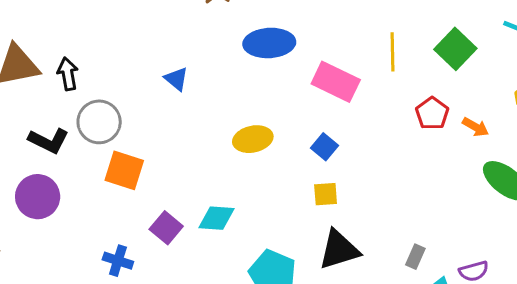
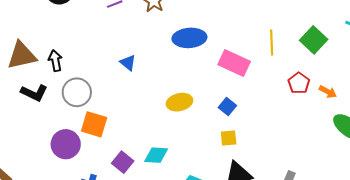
black L-shape: (49, 141) -> (34, 93), moved
purple circle: (38, 197) -> (66, 144), moved

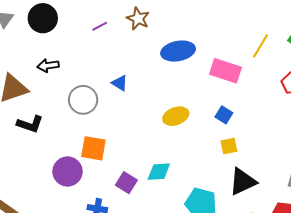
yellow line: (272, 43) -> (260, 46), turned 40
black arrow: (55, 61) -> (48, 66), moved, turned -80
gray circle: (77, 92) -> (83, 100), moved

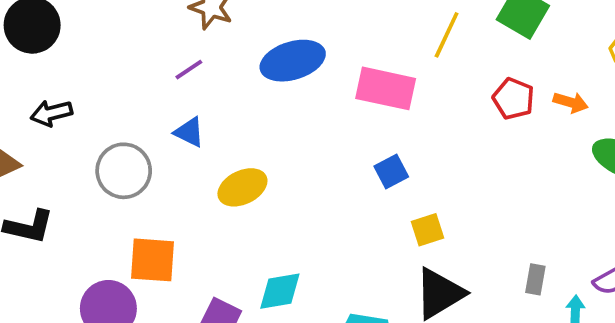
purple line: (100, 26) -> (189, 70), moved
blue square: (224, 115) -> (391, 172), turned 36
yellow ellipse: (176, 116) -> (242, 187), moved
yellow square: (229, 146) -> (428, 230), moved

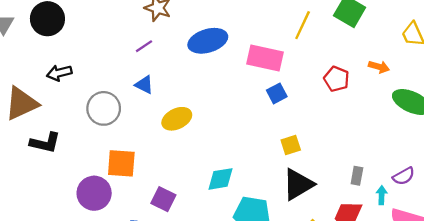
red pentagon: (514, 99) -> (336, 79), moved
blue square: (391, 172) -> (277, 93), moved
cyan diamond: (280, 291) -> (220, 179), moved

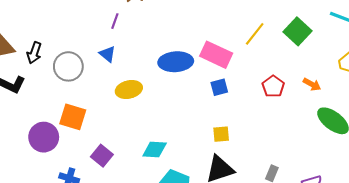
blue ellipse: (208, 41) -> (176, 62), moved
purple line: (144, 46) -> (115, 21), turned -49
black arrow: (59, 73) -> (34, 53), moved, turned -70

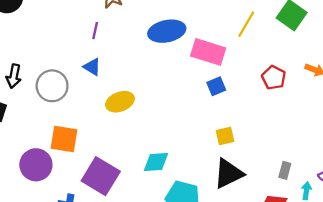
blue ellipse: (176, 62) -> (167, 31), moved
purple square: (102, 156) -> (101, 176), size x1.6

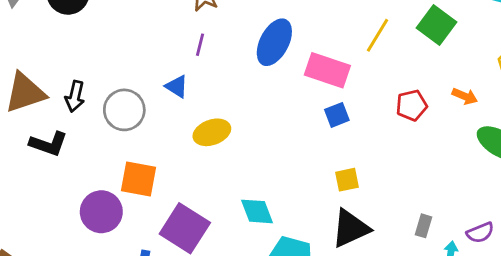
purple line: (95, 31) -> (200, 45), moved
blue ellipse: (167, 31) -> (274, 42), turned -52
red pentagon: (274, 78) -> (412, 105), turned 30
cyan diamond: (156, 162) -> (257, 211), turned 72

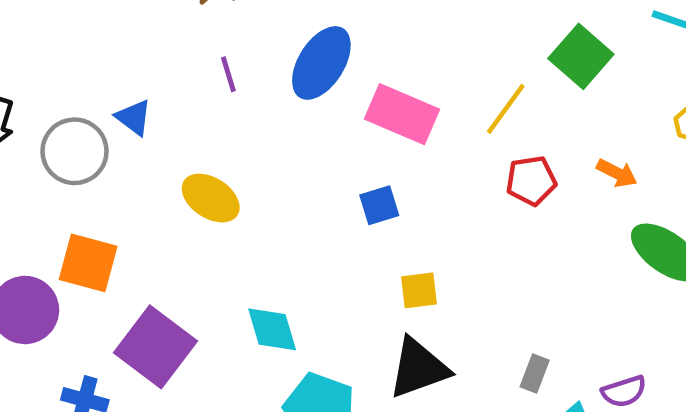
yellow line: (377, 35) -> (506, 109), moved
purple line: (200, 45) -> (228, 74), moved, turned -35
blue triangle: (177, 87) -> (134, 117), moved
blue square: (337, 115) -> (379, 205), moved
yellow ellipse: (212, 132) -> (211, 198), turned 48

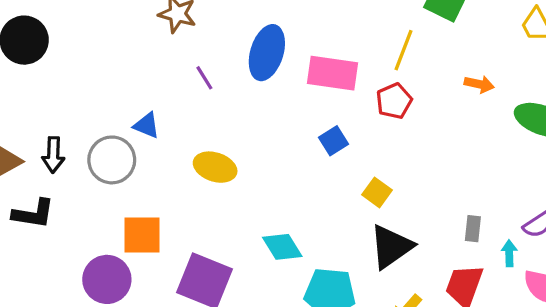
orange arrow: (617, 173) -> (479, 84), moved
red pentagon: (531, 181) -> (394, 101), moved
yellow square: (419, 290) -> (377, 192), turned -32

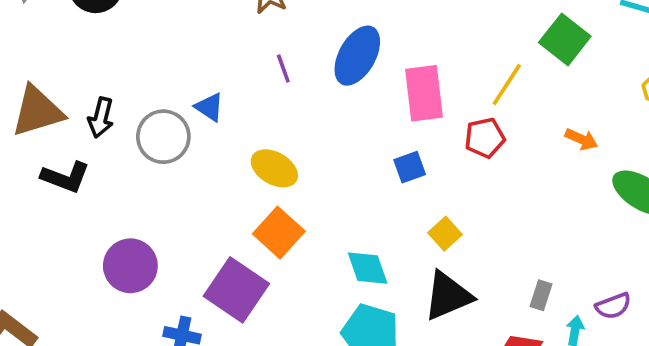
pink rectangle: (332, 73) -> (424, 93), turned 63
orange square: (142, 235) -> (279, 233), moved, turned 30
cyan diamond: (282, 247) -> (368, 268), moved

